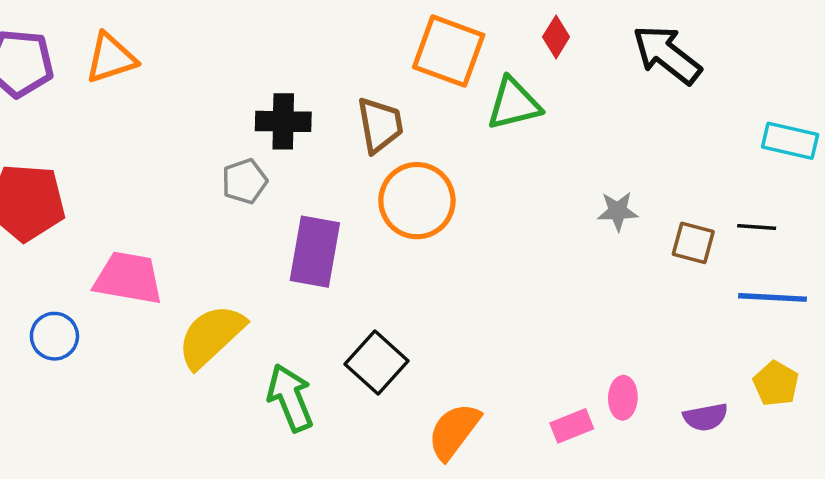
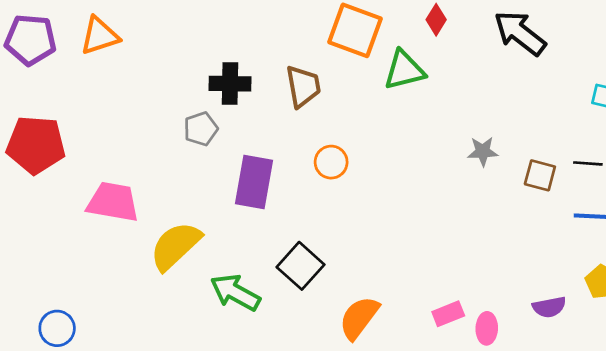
orange circle: (417, 201) -> (331, 162), moved, size x0.6
blue circle: (54, 336) -> (57, 328), moved
green arrow: (290, 398) -> (235, 292), turned -39
pink ellipse: (623, 398) -> (487, 328), moved

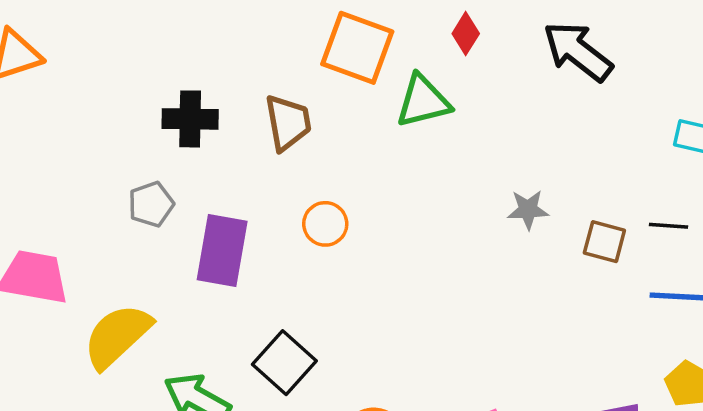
gray pentagon: (201, 129) -> (151, 204), moved

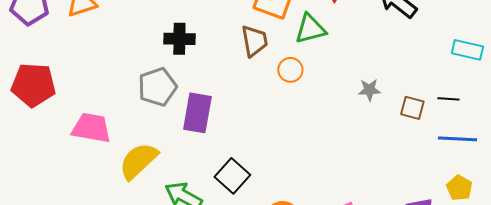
brown trapezoid: (288, 123) -> (254, 41), moved
gray pentagon: (151, 204) -> (157, 87), size x1.5
orange circle: (325, 224) -> (290, 70), moved

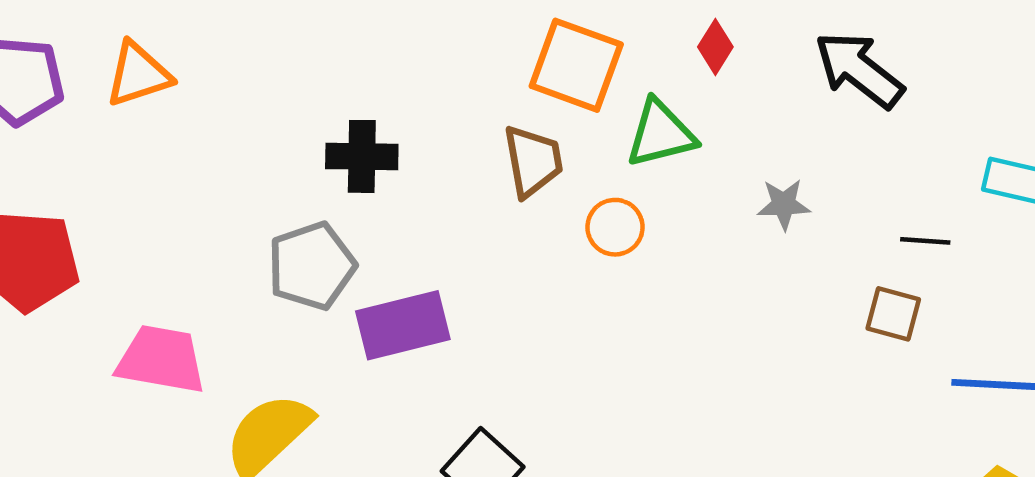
gray star: (369, 90) -> (784, 204), moved
black line: (448, 99) -> (925, 241), moved
purple rectangle: (197, 113) -> (403, 325), turned 66

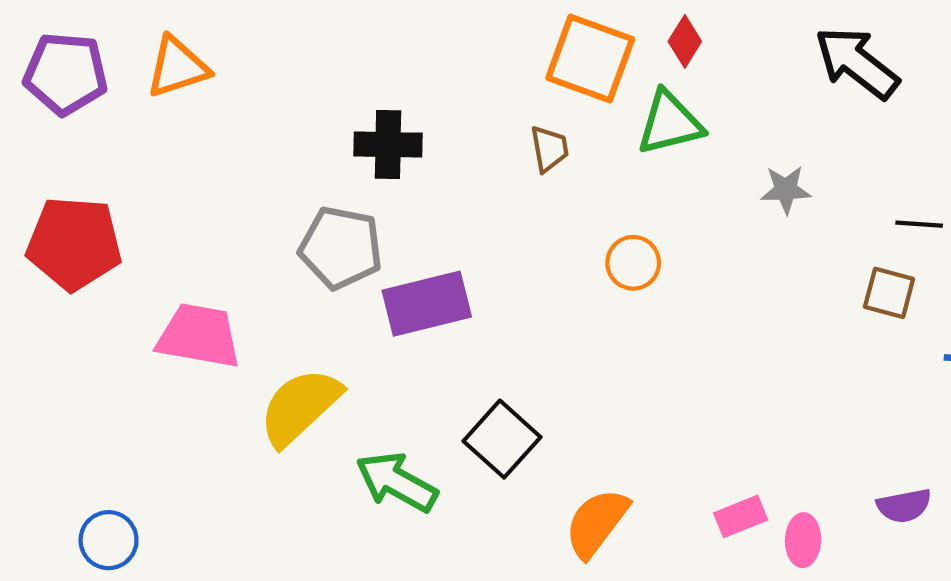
red diamond: (715, 47) -> (685, 41), moved
brown trapezoid: (533, 161) -> (549, 149), size x0.7
orange circle: (615, 227) -> (633, 263), moved
gray pentagon: (312, 266) -> (341, 248), turned 30

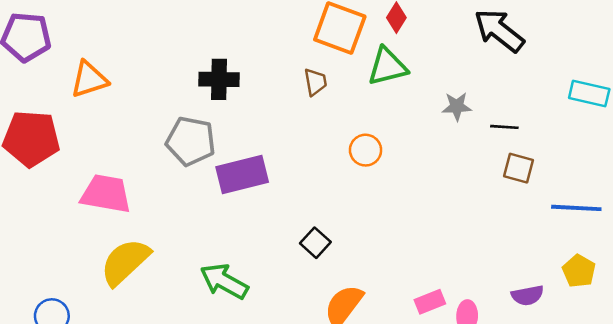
orange triangle: (177, 67) -> (89, 79), moved
black line: (919, 224) -> (504, 127), moved
yellow semicircle: (300, 407) -> (125, 262), moved
black square: (502, 439) -> (315, 243), moved, size x0.7

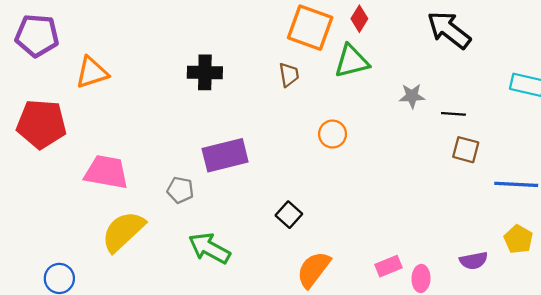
gray pentagon: (191, 141) -> (180, 190), moved, size x0.6

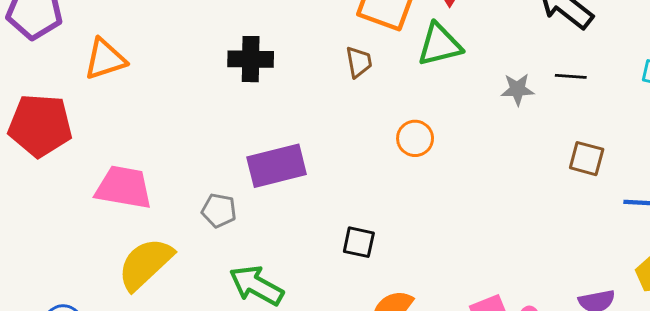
black line: (453, 114) -> (571, 76), moved
black square: (289, 215) -> (359, 242), turned -30

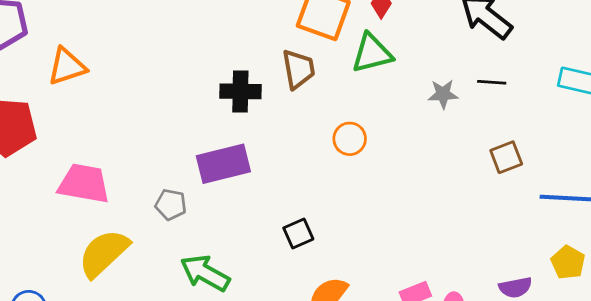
black cross: (251, 59) -> (240, 91), moved
brown trapezoid: (359, 62) -> (298, 69), size x1.4
brown square: (587, 159) -> (506, 157), turned -36
black square: (359, 242) -> (298, 233), turned -36

